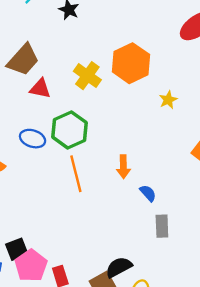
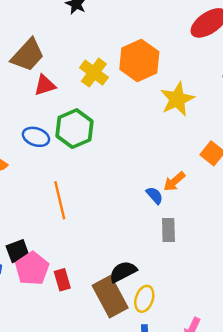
red triangle: (40, 89) -> (45, 85), turned -30
yellow star: (168, 100) -> (177, 99), size x1.8
orange arrow: (123, 167) -> (174, 181), moved, turned 50
orange line: (76, 174) -> (60, 200), moved

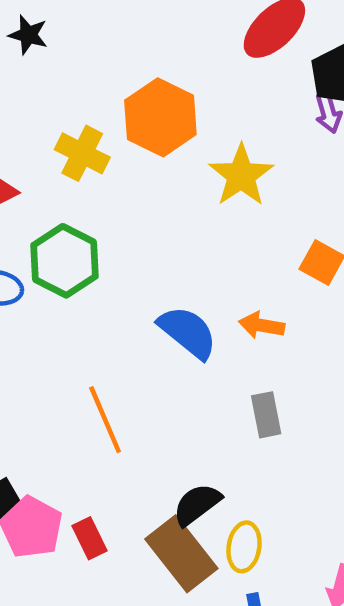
orange arrow: (174, 181) -> (262, 325), turned 60
blue semicircle: (155, 195) -> (188, 332), moved, size x1.8
orange line: (60, 200) -> (105, 420), moved

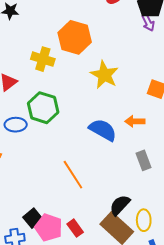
yellow star: (241, 175) -> (104, 75), moved

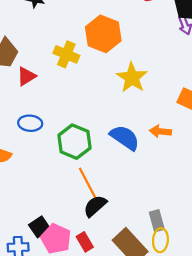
green hexagon: (43, 108) -> (74, 142), moved
gray rectangle: (144, 160) -> (157, 221), moved
black semicircle: (120, 205) -> (95, 206), moved

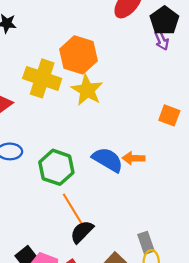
yellow cross: (66, 54) -> (42, 78), size x1.4
yellow star: (132, 78) -> (87, 90), moved
orange arrow: (160, 131) -> (134, 158), moved

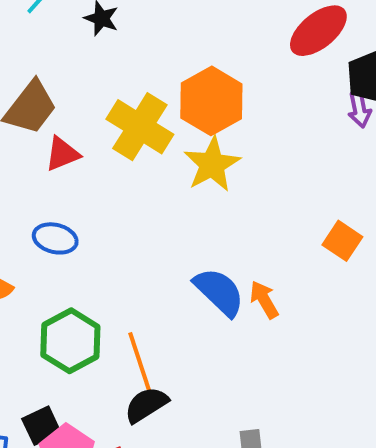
orange arrow: (134, 158) -> (264, 300), turned 45
green hexagon: (56, 167) -> (70, 341), moved

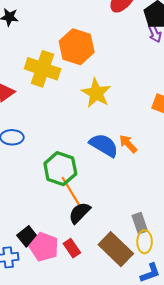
yellow star: (212, 164) -> (96, 93), moved
green hexagon: (70, 341) -> (60, 169), moved

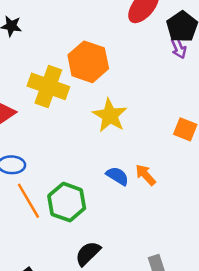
blue semicircle: (104, 145) -> (117, 176), size x0.7
orange line: (71, 192) -> (28, 201), moved

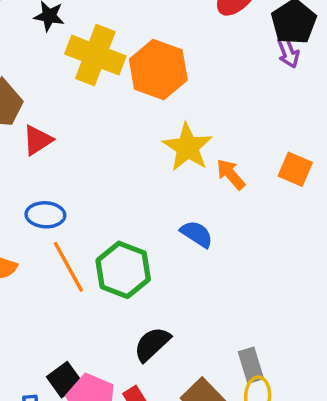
yellow cross: (48, 86) -> (95, 55), moved
orange arrow: (146, 175) -> (231, 174), moved

